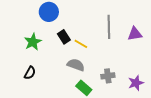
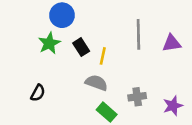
green star: (33, 42) -> (49, 43), moved
yellow line: (81, 44) -> (103, 56), turned 72

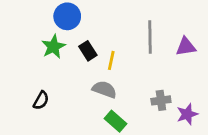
gray cross: (137, 97) -> (161, 100), moved

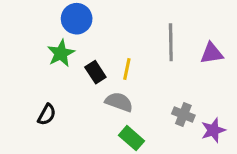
black rectangle: (88, 51) -> (95, 72), moved
gray cross: (161, 100) -> (183, 115), turned 30

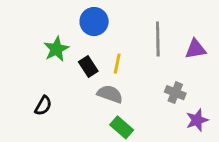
blue circle: (77, 19) -> (94, 22), moved
gray cross: (183, 115) -> (175, 93), moved

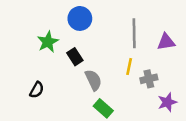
yellow line: (117, 64) -> (129, 67), moved
gray cross: (175, 93) -> (149, 79), turned -35
gray semicircle: (110, 94) -> (93, 80), turned 45

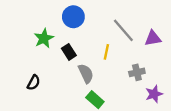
gray line: (134, 33) -> (123, 30), turned -40
yellow line: (129, 67) -> (106, 52), moved

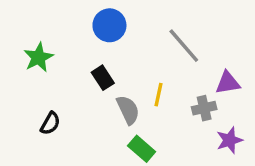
green star: (44, 38) -> (38, 57), moved
purple triangle: (153, 38) -> (228, 83), moved
yellow line: (106, 52) -> (158, 95), moved

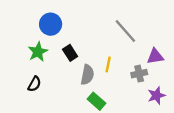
blue circle: (109, 25) -> (51, 24), moved
green star: (38, 57) -> (38, 52), moved
gray semicircle: (128, 110) -> (87, 75), turned 36

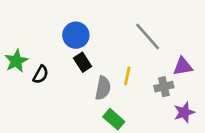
blue circle: (51, 24) -> (76, 35), moved
green star: (38, 52) -> (16, 61), moved
black semicircle: (34, 84) -> (41, 74), moved

